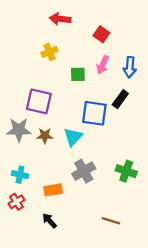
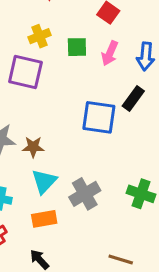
green square: (78, 74) -> (77, 47), moved
purple square: (39, 101) -> (25, 72), moved
cyan triangle: (73, 137) -> (44, 181), moved

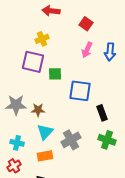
green square: (77, 47) -> (55, 74), moved
black rectangle: (133, 99) -> (102, 113), moved, turned -56

